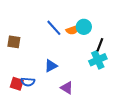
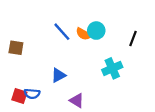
orange semicircle: (73, 30) -> (84, 34), turned 48
black line: (100, 45) -> (133, 39), moved

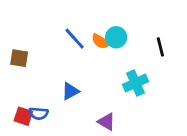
black line: (133, 39) -> (160, 47), turned -35
purple triangle: (77, 101) -> (106, 122), moved

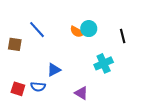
blue line: (75, 39) -> (37, 30), moved
blue semicircle: (39, 113) -> (38, 87), moved

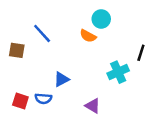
cyan circle: (89, 29) -> (101, 19), moved
black line: (123, 36) -> (141, 53), moved, turned 32

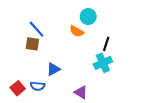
brown square: (17, 50) -> (32, 44), moved
black line: (141, 53) -> (106, 44), moved
red square: (20, 101) -> (18, 88), turned 32

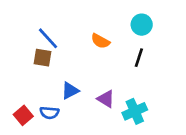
cyan circle: (88, 17) -> (142, 25), moved
cyan cross: (103, 63) -> (135, 111), moved
purple triangle: (81, 92) -> (106, 99), moved

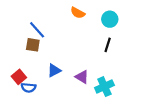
orange semicircle: (100, 41) -> (78, 13), moved
blue semicircle: (49, 113) -> (29, 88), moved
red square: (23, 115) -> (19, 77), moved

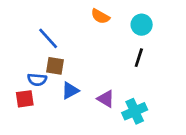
brown square: (33, 45) -> (55, 66), moved
red square: (19, 77) -> (25, 99), turned 32
blue semicircle: (29, 88) -> (37, 80), moved

